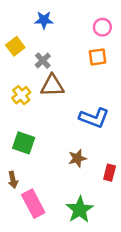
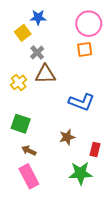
pink circle: (102, 27) -> (89, 24), size x1.6
yellow square: (15, 46) -> (23, 33), moved
brown arrow: (13, 180) -> (29, 151), moved, turned 128
green star: (80, 210) -> (80, 173), moved, turned 30

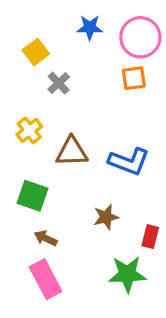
blue star: (38, 17) -> (90, 27), moved
brown triangle: (45, 74) -> (72, 152), moved

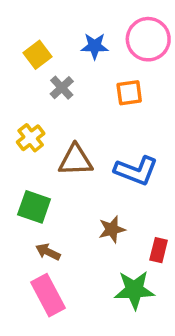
blue star: (90, 27) -> (95, 46), moved
orange square: (134, 78) -> (129, 93), moved

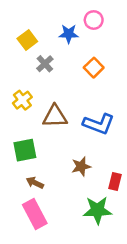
pink circle: (148, 39) -> (94, 20), moved, size x0.6
orange square: (129, 93) -> (94, 68), turned -36
green square: (34, 207) -> (25, 150), turned -30

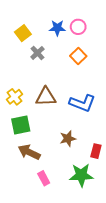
pink circle: (94, 20) -> (78, 27), moved
yellow cross: (22, 100) -> (14, 97), moved
brown arrow: (35, 183) -> (29, 152), size x1.5
pink rectangle: (35, 214) -> (44, 178), moved, size x0.6

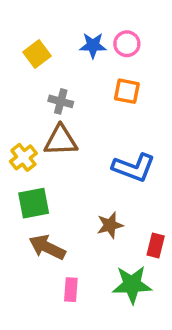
gray cross: (37, 53) -> (61, 101), moved, turned -32
orange square: (78, 56) -> (127, 91), turned -35
brown triangle: (46, 97) -> (61, 140), moved
pink rectangle: (44, 178) -> (71, 290), turned 32

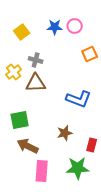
orange square: (127, 91) -> (90, 54), moved, turned -35
yellow cross: (23, 157) -> (14, 72), moved
pink rectangle: (71, 290) -> (42, 171), size x1.5

